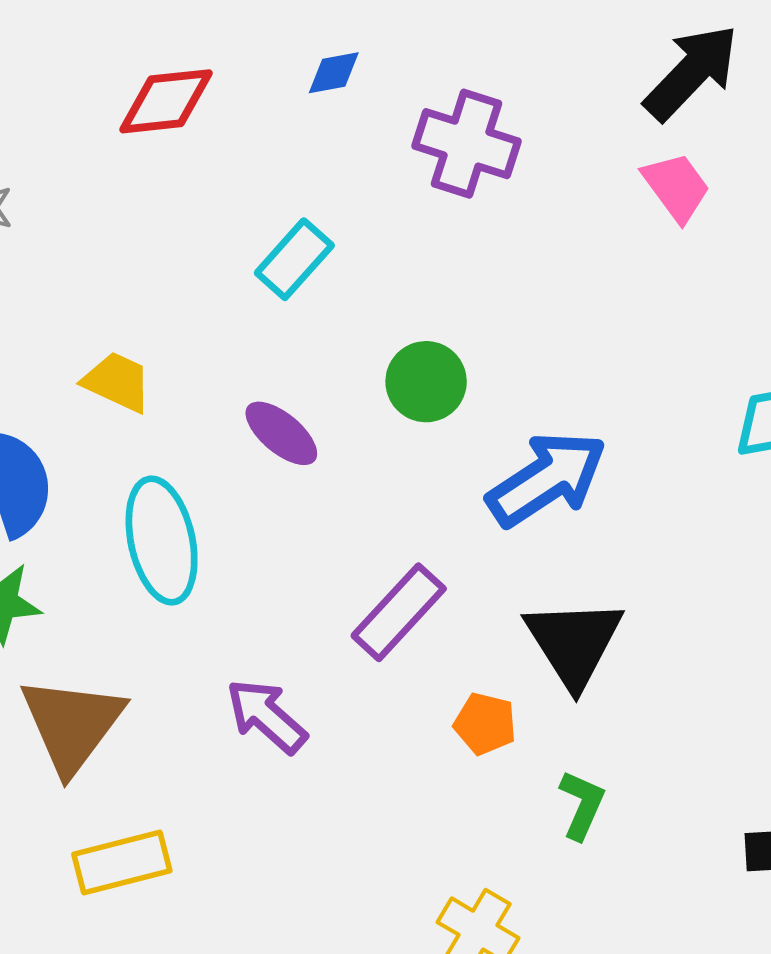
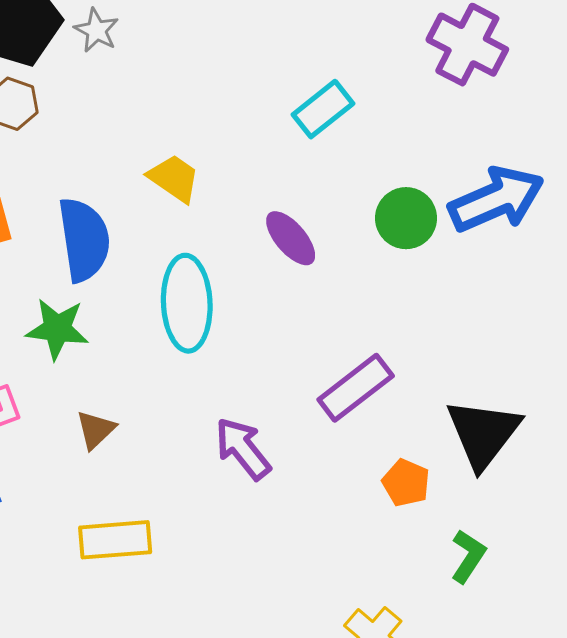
blue arrow: (547, 479) -> (496, 199), moved
brown triangle: (72, 725) -> (96, 430), size x0.5

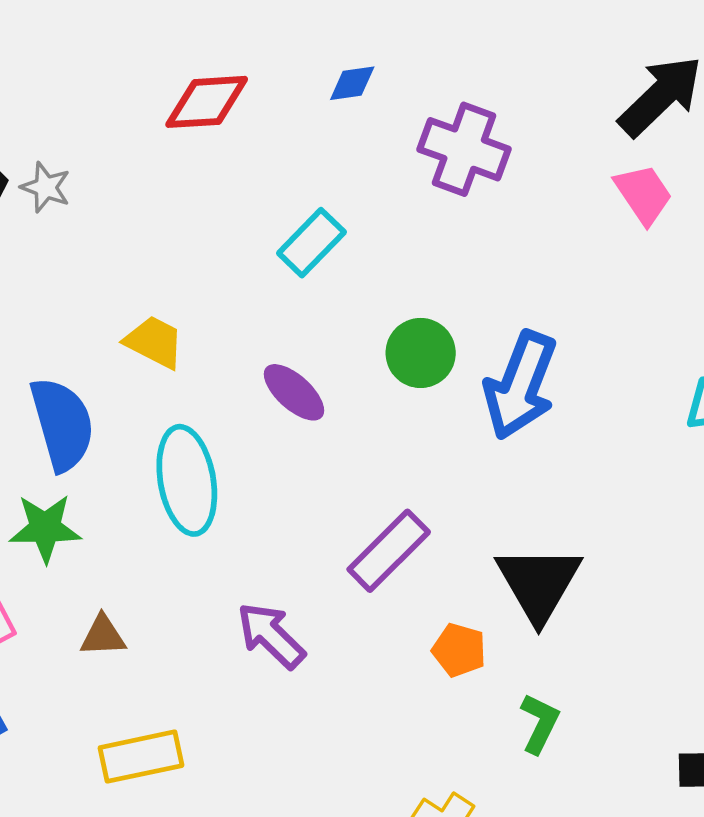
blue arrow: (496, 199) -> (520, 385), moved, turned 142
brown triangle: (96, 430) -> (103, 636), turned 48

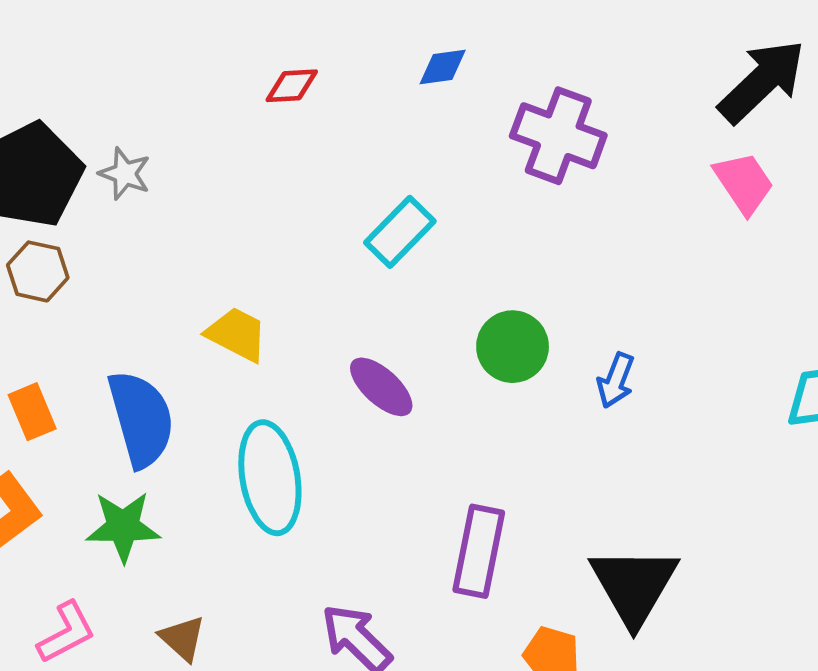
red diamond: (207, 102) -> (292, 86), size x0.6
blue arrow: (520, 385) -> (616, 380), size x0.5
purple rectangle: (389, 551) -> (479, 551), turned -34
brown triangle: (103, 636) -> (182, 638), turned 45

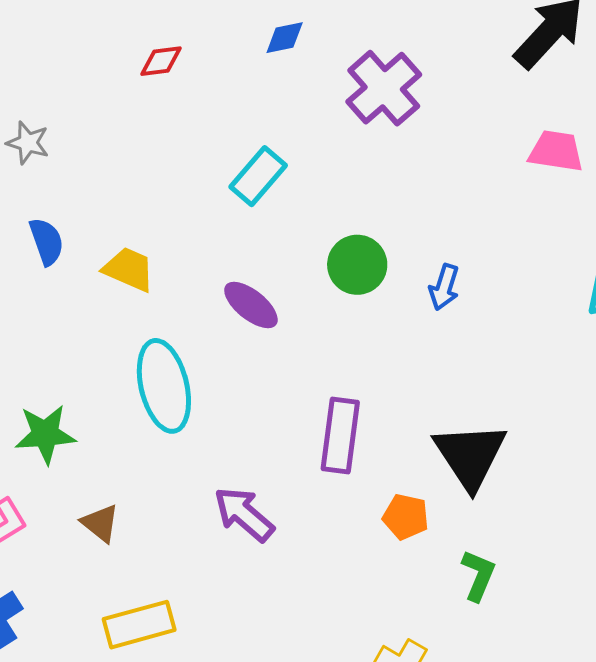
purple cross: (558, 136) -> (384, 88), turned 32
pink trapezoid: (744, 183) -> (556, 151), moved, turned -44
blue semicircle: (141, 419) -> (47, 242), moved, size x0.6

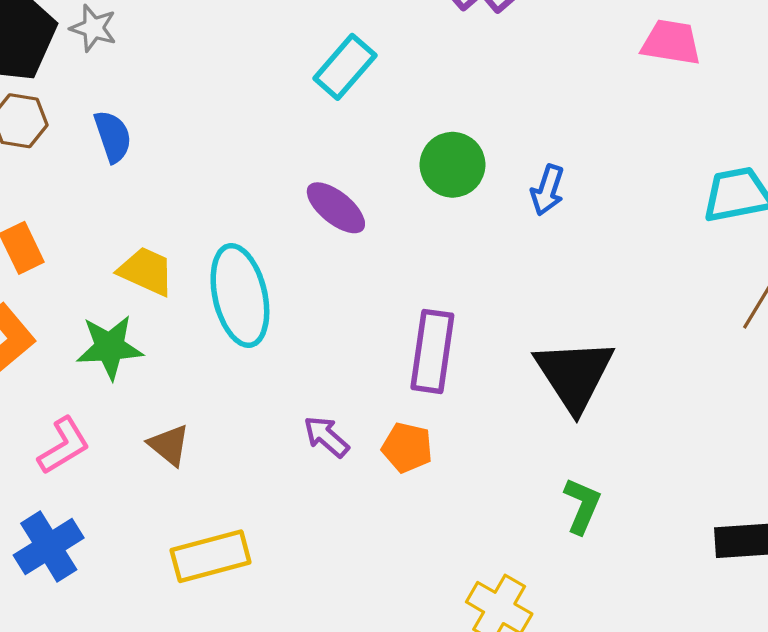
yellow trapezoid: (129, 269) -> (146, 271), moved
purple arrow: (244, 514) -> (326, 437), size x0.7
orange pentagon: (406, 517) -> (407, 447), moved

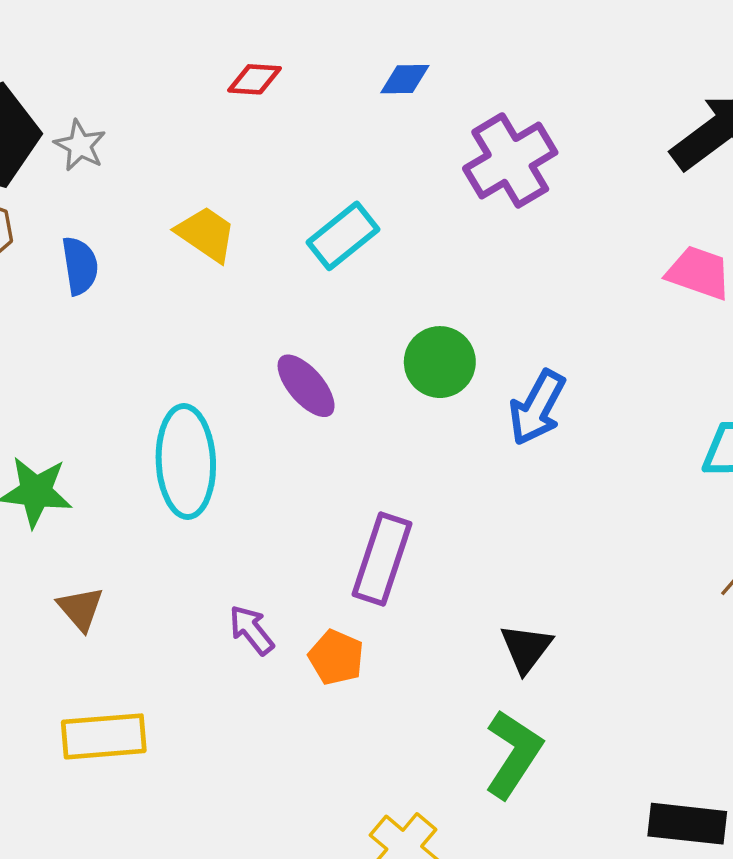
blue arrow: (547, 190) -> (537, 408), size x1.4
yellow trapezoid: (146, 271) -> (206, 234), moved
black triangle: (574, 375) -> (526, 648), moved, size x0.6
green L-shape: (582, 506) -> (513, 754), size x1.4

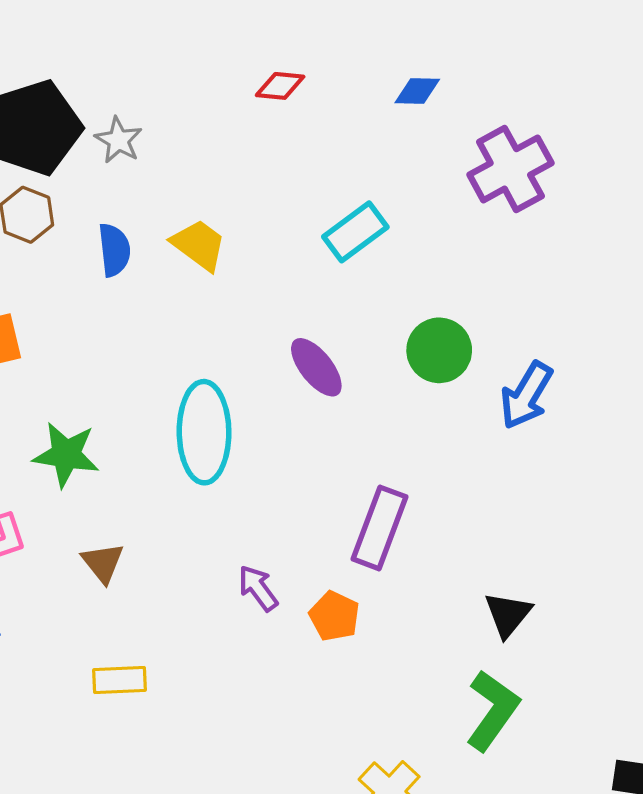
yellow trapezoid: (206, 234) -> (199, 245), moved
yellow rectangle: (104, 736) -> (120, 680), size x0.7

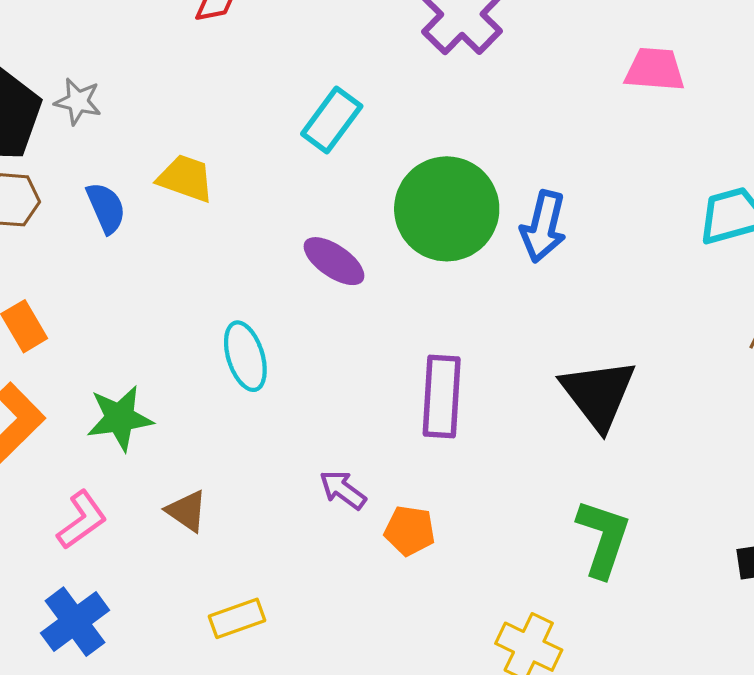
green circle: (439, 350) -> (447, 209), size x1.6
cyan ellipse: (204, 432) -> (245, 356), size x0.7
black triangle: (508, 614) -> (598, 394), moved, size x1.6
orange pentagon: (334, 616) -> (410, 531), moved

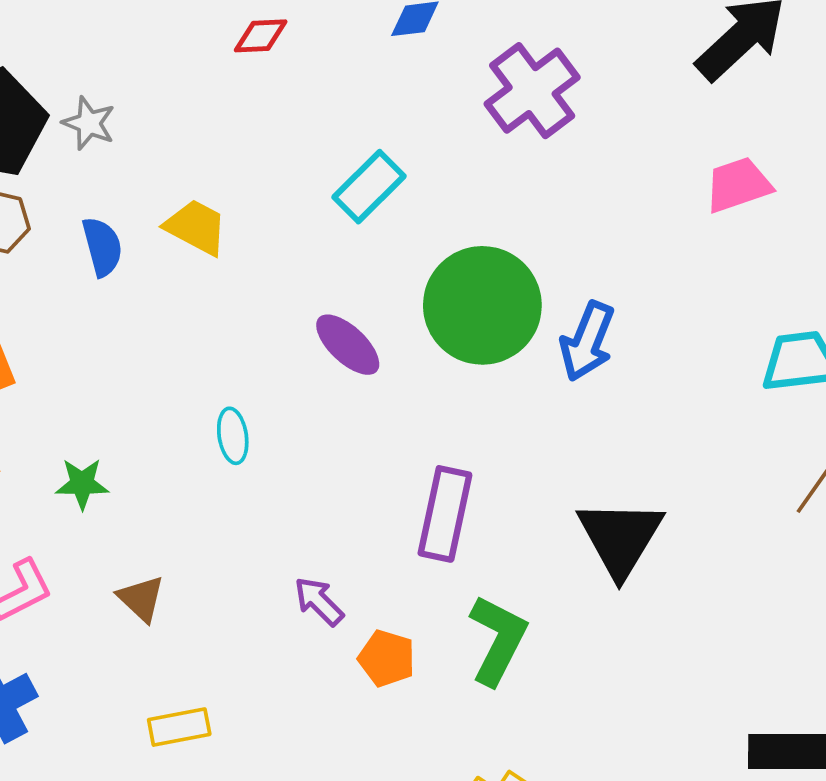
pink trapezoid: (655, 69) -> (738, 185), turned -32
cyan ellipse: (245, 356) -> (233, 436), size x0.7
green star: (120, 418) -> (82, 484), size x0.7
green L-shape: (603, 538) -> (498, 640), moved

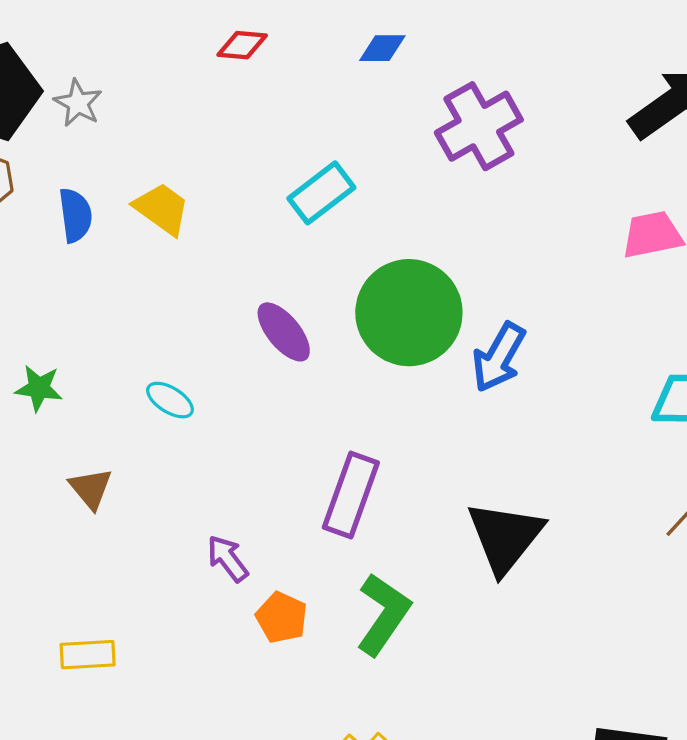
cyan ellipse: (233, 436) -> (170, 400), turned -57
green star: (82, 484) -> (39, 388), moved
brown triangle: (141, 599) -> (91, 488), moved

